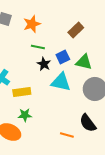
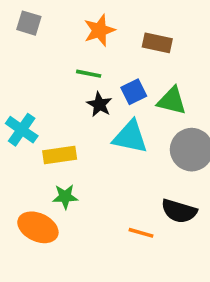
orange star: (32, 24) -> (99, 30), moved
brown rectangle: (76, 30) -> (157, 43), turned 56
black semicircle: (88, 123) -> (179, 211), turned -36

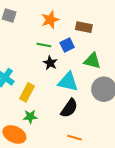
blue square: (134, 92) -> (67, 45), moved
yellow rectangle: (60, 155) -> (27, 92), turned -54
black semicircle: (179, 211) -> (69, 108), moved, turned -72

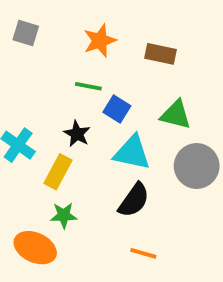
blue square: (67, 45) -> (117, 109), moved, turned -32
black star: (50, 63) -> (77, 134), moved

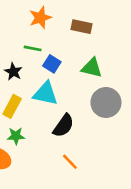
black star: (77, 134) -> (13, 72), moved
cyan triangle: (132, 153) -> (45, 93), moved
orange line: (143, 253) -> (70, 162), turned 30

